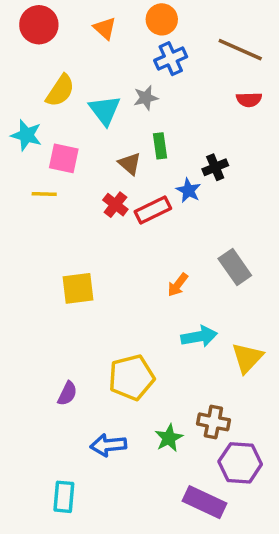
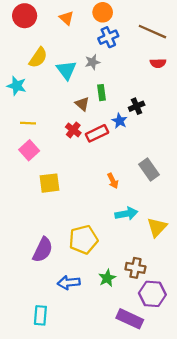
pink square: (64, 158) -> (29, 150), moved, turned 36
orange arrow: (178, 285) -> (113, 181), turned -63
purple semicircle: (67, 393) -> (43, 250), size x1.6

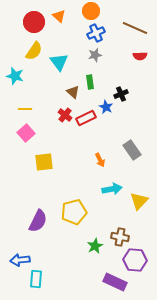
red circle: (25, 16) -> (34, 22), moved
gray star: (92, 62) -> (95, 55), moved
blue arrow: (69, 283) -> (20, 260), moved

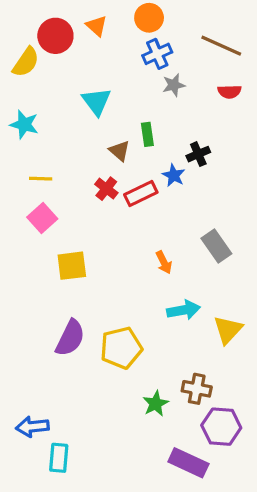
yellow semicircle: (34, 51) -> (26, 62), moved
gray star: (95, 55) -> (174, 85), moved
purple semicircle: (38, 221) -> (70, 338), moved

